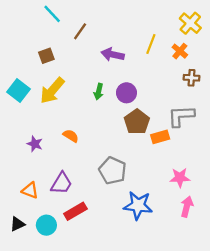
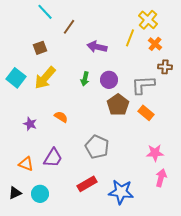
yellow cross: (190, 23) -> (148, 20), moved
gray L-shape: (181, 116) -> (143, 85), moved
orange rectangle: (160, 137) -> (146, 113), moved, turned 56
blue star: (138, 205) -> (121, 192), moved
red rectangle: (75, 211) -> (87, 184), moved

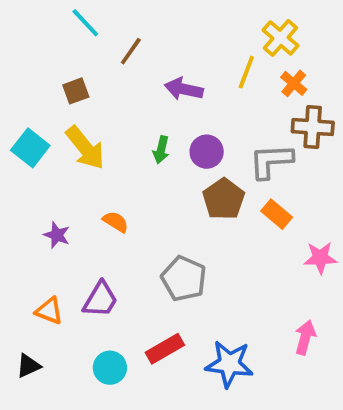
brown cross: (165, 67) -> (313, 127), size x1.5
yellow arrow: (45, 78) -> (85, 148), turned -80
pink star: (155, 153) -> (320, 258), moved
cyan circle: (40, 194) -> (110, 368), moved

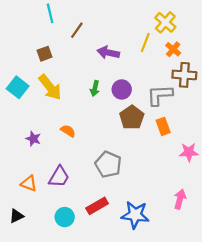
cyan line: (85, 23) -> (50, 13), turned 30
orange rectangle: (277, 214) -> (163, 126), turned 30

